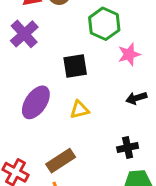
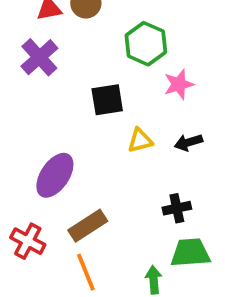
purple ellipse: (36, 102) -> (55, 175), moved
yellow triangle: (80, 110) -> (140, 140), moved

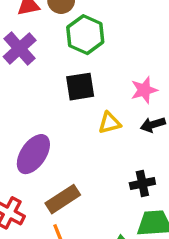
green hexagon: (146, 44) -> (85, 35), moved
pink star: (179, 84) -> (144, 90), moved

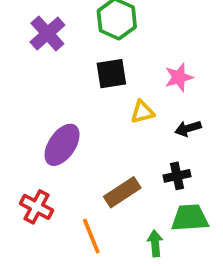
black arrow: (153, 125) -> (188, 128), moved
brown rectangle: (63, 199) -> (122, 192), moved

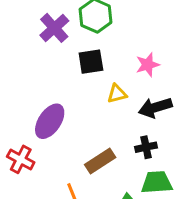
purple cross: (47, 34) -> (54, 28), moved
black arrow: (188, 128) -> (155, 107), size x1.5
red cross: (36, 207) -> (21, 159), moved

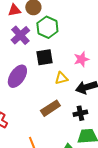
purple ellipse: (50, 121) -> (17, 76), moved
brown rectangle: (100, 161) -> (50, 108), moved

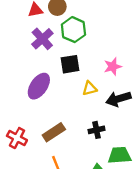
brown rectangle: (50, 108) -> (54, 132), moved
black cross: (80, 113) -> (97, 130), moved

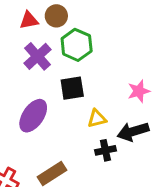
pink star: (113, 67) -> (139, 91), moved
black cross: (97, 130) -> (105, 150), moved

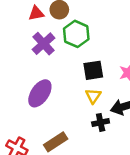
black square: (72, 88) -> (93, 70), moved
yellow triangle: (97, 119) -> (93, 96), turned -42

